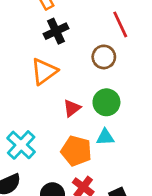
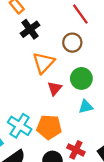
orange triangle: (44, 71) -> (44, 63), moved
orange pentagon: (76, 151) -> (49, 127), moved

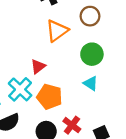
red triangle: (55, 88) -> (38, 66), moved
cyan triangle: (86, 107) -> (91, 83), turned 35

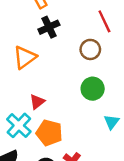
orange triangle: (57, 31) -> (25, 57), moved
cyan triangle: (91, 83) -> (112, 122), moved, turned 35

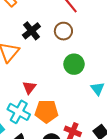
black cross: (49, 27) -> (31, 31), moved

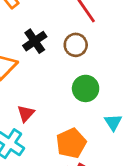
orange pentagon: (46, 111) -> (71, 143), moved, turned -30

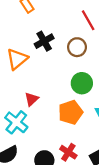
orange pentagon: (71, 143) -> (71, 112), moved

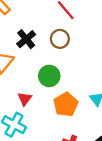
green circle: (82, 83) -> (49, 76), moved

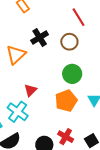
green circle: (49, 76) -> (72, 74), moved

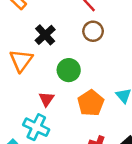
brown circle: (69, 42) -> (93, 31), moved
green circle: (72, 74) -> (69, 70), moved

